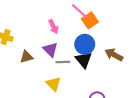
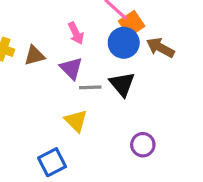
blue circle: (85, 44) -> (124, 43), moved
brown arrow: (114, 55) -> (160, 48), moved
brown triangle: (26, 57) -> (35, 56), moved

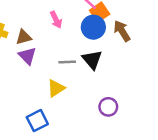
brown arrow: (160, 48) -> (122, 31), turned 30
purple triangle: (71, 68) -> (27, 56), moved
yellow triangle: (76, 121) -> (56, 88), turned 42

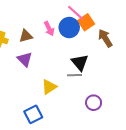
blue circle: (93, 27) -> (69, 28), moved
brown triangle: (24, 37) -> (26, 36), moved
gray line: (67, 62) -> (74, 75), moved

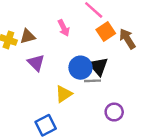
orange square: (86, 22) -> (106, 32), moved
blue circle: (69, 28) -> (80, 68), moved
brown triangle: (26, 36) -> (28, 36), moved

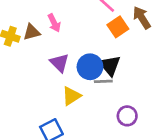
pink arrow: (64, 28) -> (54, 23), moved
brown arrow: (127, 39) -> (142, 18), moved
purple triangle: (36, 63) -> (59, 63), moved

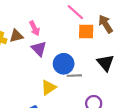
orange square: (118, 27) -> (86, 32), turned 35
purple triangle: (59, 63) -> (39, 49), moved
black triangle: (110, 65) -> (105, 63), moved

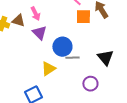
brown triangle: (16, 36) -> (18, 21), turned 32
black triangle: (105, 63) -> (105, 58), moved

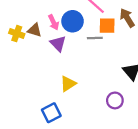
blue circle: (62, 47) -> (73, 21), moved
gray line: (72, 58) -> (95, 38), moved

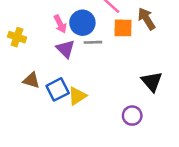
brown triangle: (35, 30) -> (31, 80), moved
gray line: (95, 38) -> (93, 42), moved
blue square: (51, 113) -> (58, 89), moved

